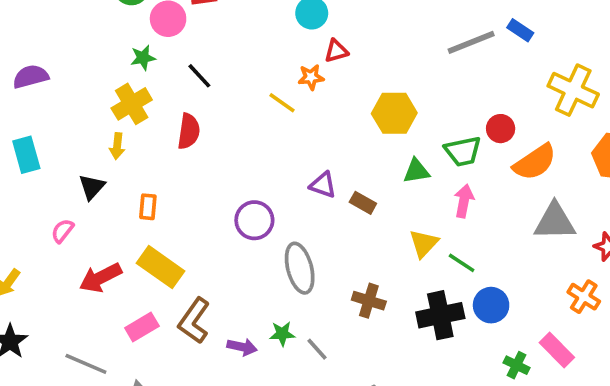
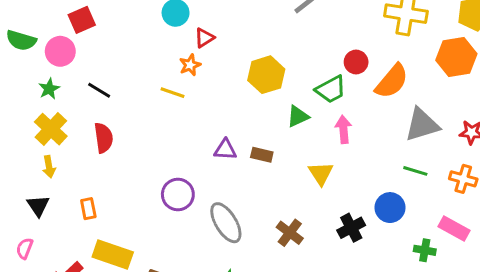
green line: (462, 263) -> (415, 171), moved
brown cross: (369, 301) -> (290, 233), turned 36
black cross: (440, 315) -> (351, 228), size x0.7

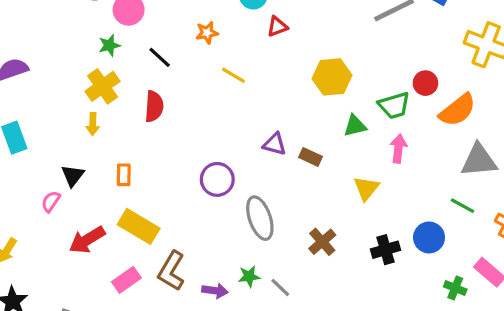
orange star: (190, 65) -> (207, 33), moved
black triangle: (38, 206) -> (73, 176), moved

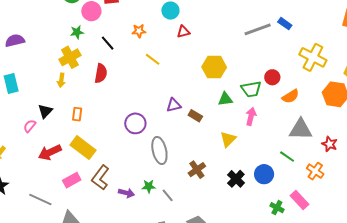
orange semicircle: (458, 110) -> (291, 96), size x0.7
purple triangle: (275, 144) -> (174, 105), turned -35
black cross: (386, 250) -> (236, 179), turned -36

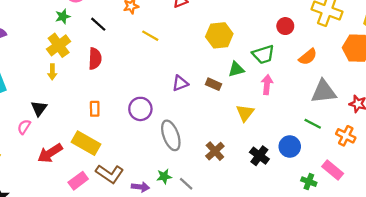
red circle: (272, 77) -> (285, 26), moved
orange rectangle: (77, 114) -> (95, 109), moved
brown rectangle: (195, 116) -> (213, 84), moved
brown L-shape: (100, 178) -> (110, 174), turned -85

